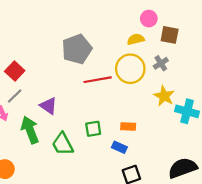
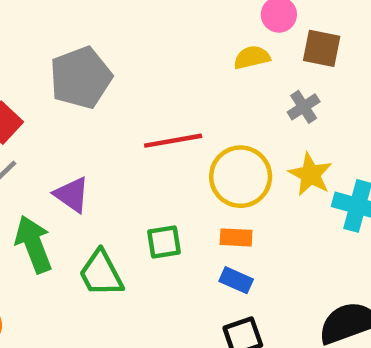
gray pentagon: (77, 49) -> (81, 78), moved
yellow circle: (130, 69) -> (241, 177), moved
blue rectangle: (119, 147) -> (236, 280), moved

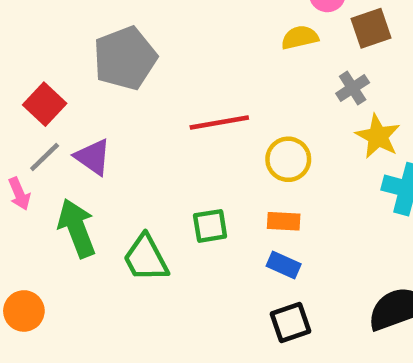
brown square: (322, 48) -> (371, 28), turned -30
yellow star: (310, 174) -> (378, 136), moved
yellow circle: (241, 177) -> (288, 159), size x0.7
purple triangle: (72, 195) -> (93, 157), moved

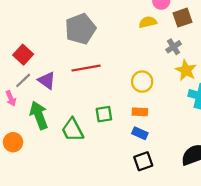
gray pentagon: (125, 58) -> (80, 29), moved
red line: (219, 122) -> (86, 68), moved
orange circle: (24, 311) -> (13, 142), moved

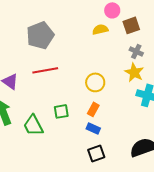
gray cross: (174, 47) -> (136, 51), moved, turned -32
orange rectangle: (140, 112) -> (93, 109), turned -64

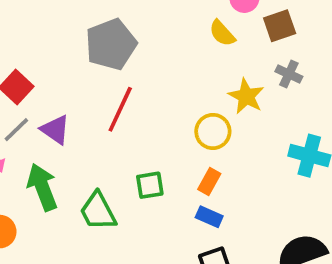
yellow semicircle: (100, 29) -> (222, 33), turned -119
red line: (45, 70) -> (120, 109), turned -55
yellow star: (134, 72) -> (246, 96), moved

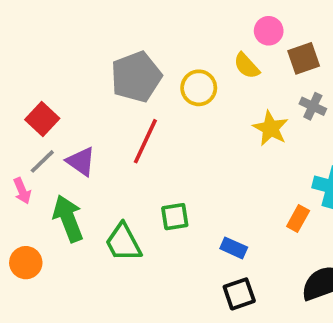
yellow circle: (213, 131) -> (199, 88), moved
orange rectangle: (209, 182) -> (298, 218), moved

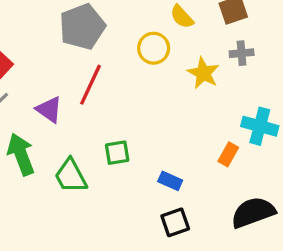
yellow circle: (199, 88) -> (154, 48), moved
gray cross: (313, 106) -> (242, 53), turned -30
purple triangle: (81, 161) -> (49, 110), moved

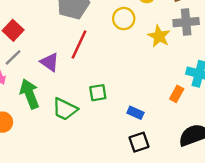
gray cross: (242, 53) -> (186, 22), size x1.5
green trapezoid: (71, 176) -> (65, 109), turned -36

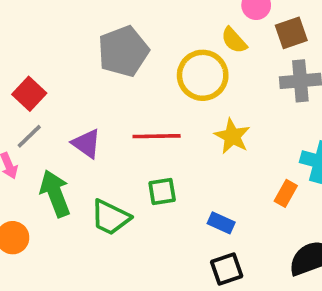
yellow circle: (124, 19) -> (203, 75), size x1.4
yellow star: (159, 36) -> (232, 136), moved
red line: (79, 44) -> (157, 136), moved, turned 64

